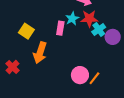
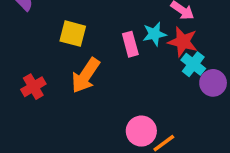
pink rectangle: (60, 28) -> (130, 44), turned -40
cyan cross: (99, 30) -> (193, 64), turned -32
yellow square: (26, 31) -> (73, 34), turned -35

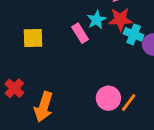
orange arrow: (85, 76) -> (44, 107), moved

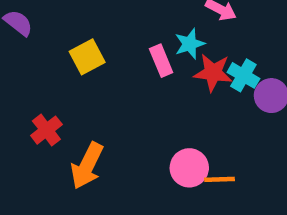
red star: (120, 19) -> (213, 73), moved
yellow square: (33, 38) -> (87, 57), turned -35
orange line: (129, 102) -> (219, 179), turned 42

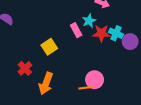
yellow square: (87, 57) -> (49, 47), moved
orange line: (219, 179) -> (86, 88), moved

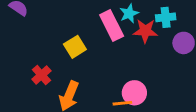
pink rectangle: (76, 30) -> (112, 26), size x1.5
cyan cross: (116, 33) -> (166, 17), moved, turned -32

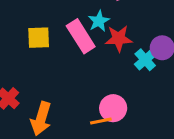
cyan cross: (166, 17) -> (145, 60), moved, turned -30
yellow square: (75, 47) -> (39, 38), moved, turned 35

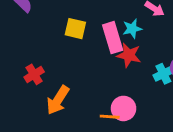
red star: (119, 39) -> (129, 55), moved

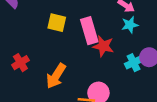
cyan star: (132, 29) -> (130, 25), moved
orange arrow: (58, 100) -> (56, 76), moved

